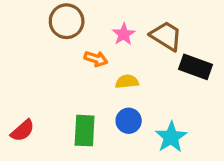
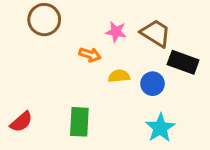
brown circle: (67, 21) -> (44, 20), moved
pink star: (124, 34) -> (116, 32), turned -30
blue circle: (129, 121) -> (153, 84), moved

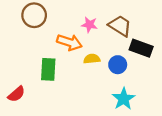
orange arrow: (90, 55) -> (69, 42), size x1.5
green rectangle: (79, 122) -> (48, 69), moved

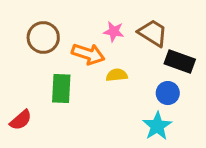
brown circle: (34, 15) -> (43, 38), moved
blue circle: (118, 65) -> (168, 93), moved

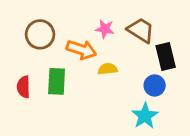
black rectangle: (180, 62) -> (166, 57), turned 56
red semicircle: (21, 120) -> (23, 87), moved, turned 130

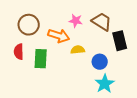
blue circle: (155, 85) -> (100, 62), moved
red semicircle: (23, 87) -> (19, 52), moved

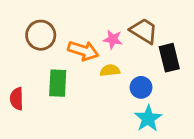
pink star: (76, 21) -> (113, 39), moved
red semicircle: (19, 52) -> (17, 99), moved

